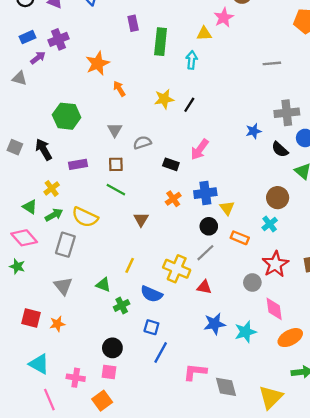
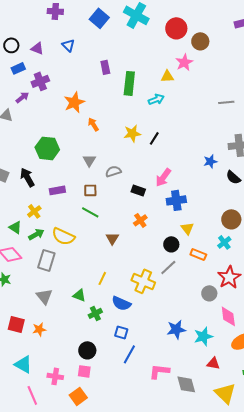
blue rectangle: (28, 37) -> (18, 68), moved
cyan arrow: (192, 60) -> (156, 99), turned 63
blue cross: (205, 193) -> (176, 200), moved
red triangle: (204, 287) -> (213, 363), moved
yellow triangle: (271, 397) -> (225, 393), turned -30

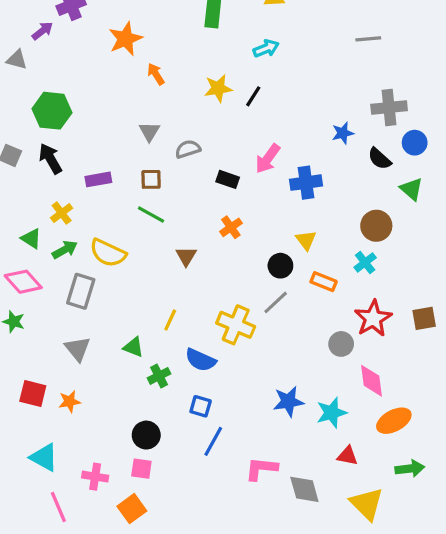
cyan arrow: (156, 99) -> (266, 48), moved
green hexagon: (47, 148) -> (52, 111), moved
blue cross: (176, 200) -> (306, 183), moved

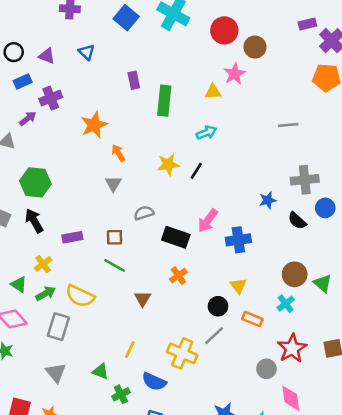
gray triangle: (149, 131) -> (113, 184), moved
black rectangle: (228, 179) -> (176, 237), size x1.5
green triangle: (411, 189) -> (323, 283), moved

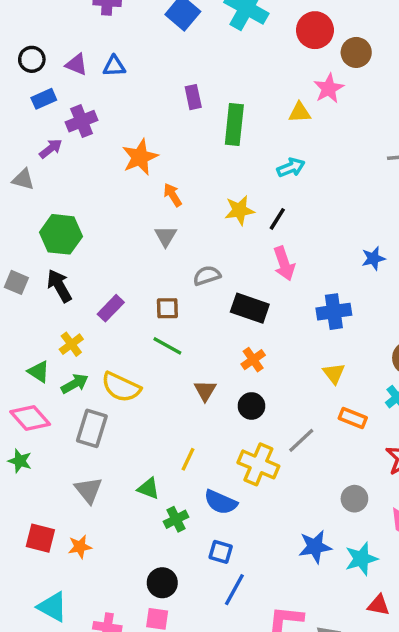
blue triangle: (86, 52) -> (114, 66), moved, turned -48
pink arrow: (208, 221) -> (284, 264), moved, turned -55
purple rectangle: (72, 237) -> (111, 308), turned -36
black circle: (218, 306) -> (251, 406), moved
gray circle: (266, 369) -> (354, 499), moved

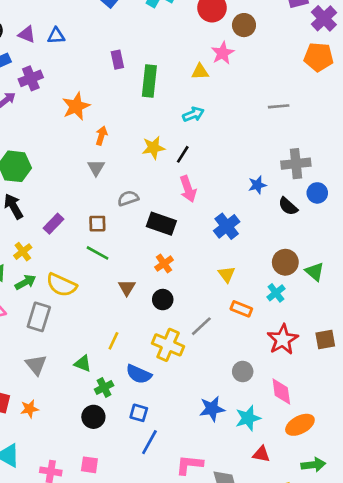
orange arrow: (173, 195) -> (101, 136), turned 48
blue cross: (334, 312) -> (227, 226), turned -30
black circle: (162, 583) -> (93, 417), moved

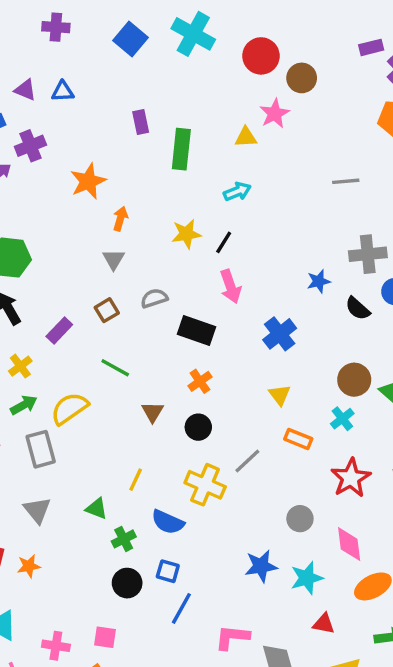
brown square: (97, 224) -> (107, 310), moved, turned -30
yellow semicircle: (61, 285) -> (69, 408), turned 120
gray rectangle: (39, 317) -> (41, 449), turned -32
black circle: (93, 417) -> (127, 583), moved

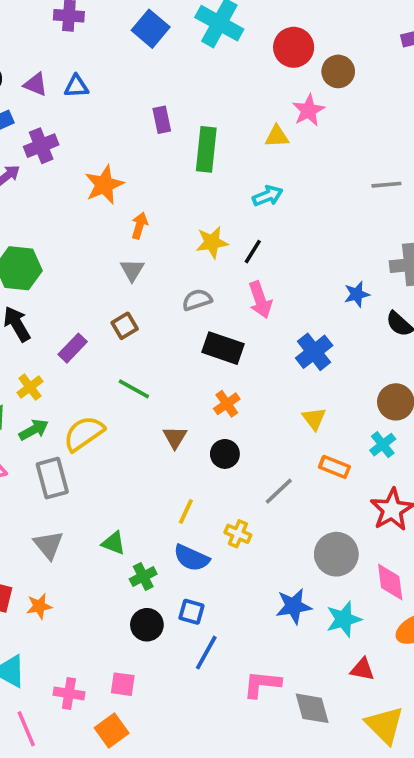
gray semicircle: (154, 298) -> (197, 300), moved
yellow line: (136, 480) -> (186, 511), moved
yellow cross: (205, 485) -> (238, 534), moved, size x0.6
gray circle: (300, 519) -> (336, 554), size x1.5

